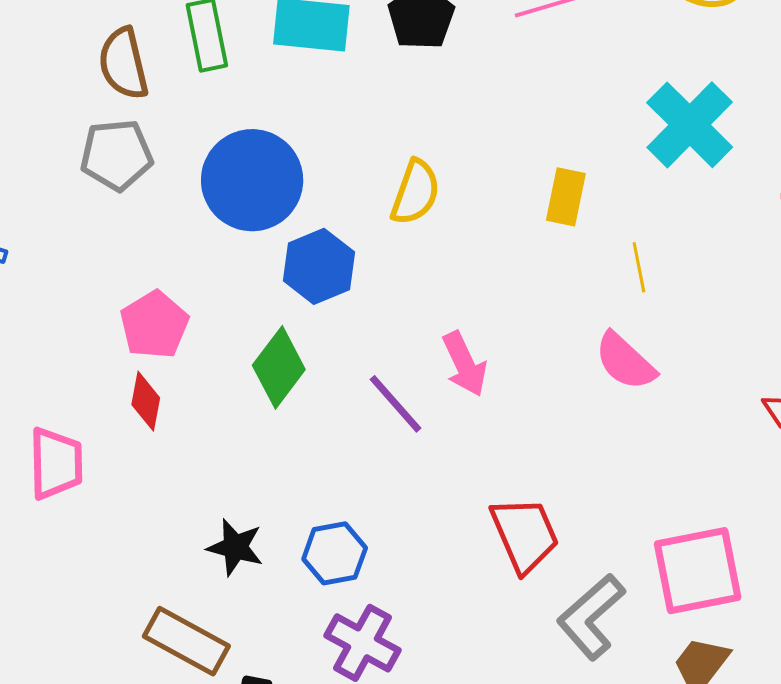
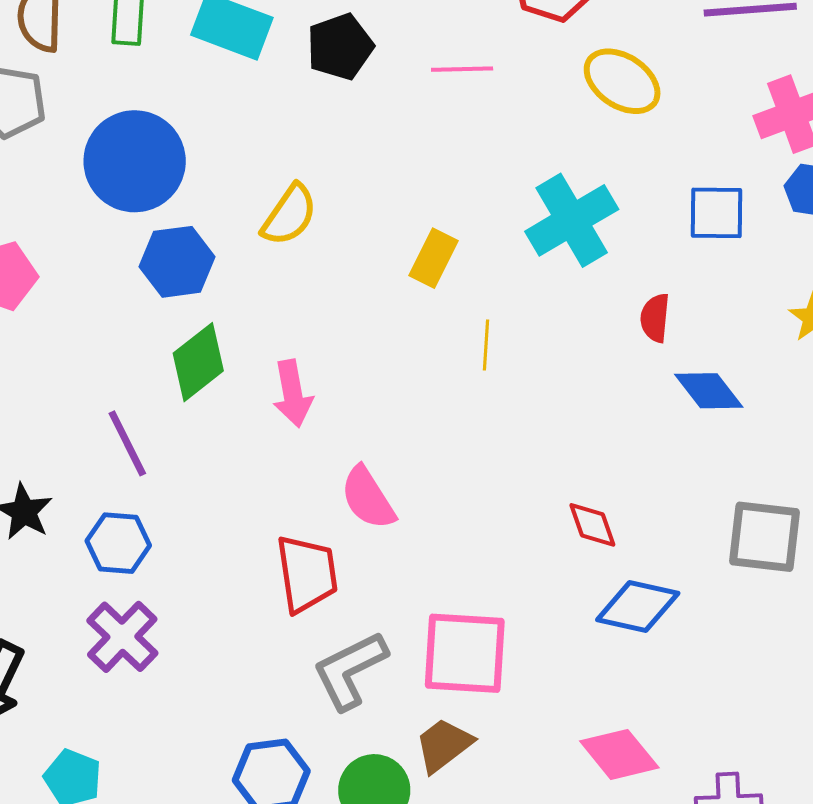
pink semicircle: (625, 361) -> (368, 498), moved
green diamond: (279, 367) -> (198, 362), moved
purple line: (395, 404) -> (127, 443), moved

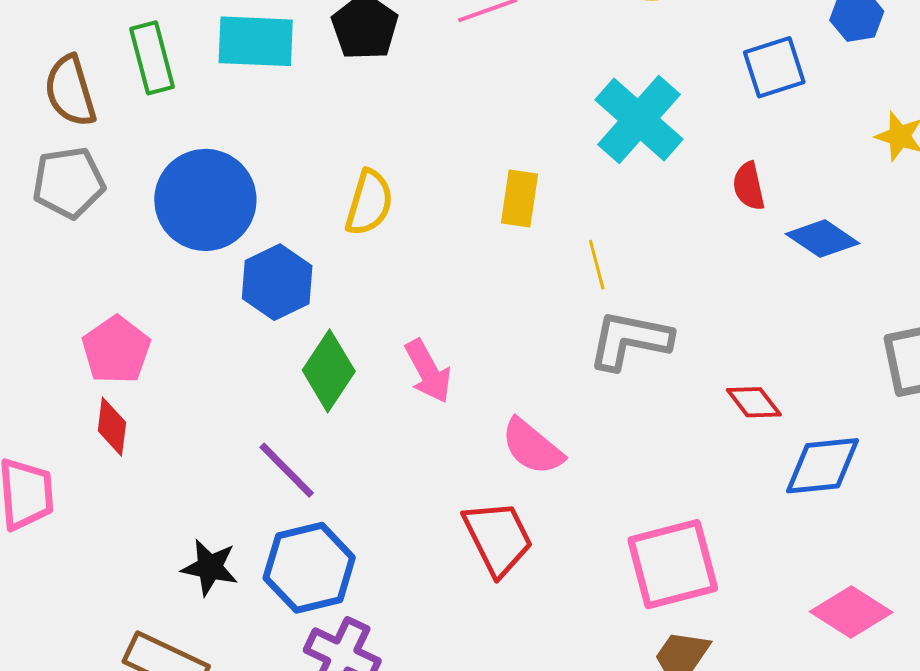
blue hexagon: (118, 543) -> (309, 568), size x1.4
gray L-shape: (350, 670) -> (630, 340), moved, turned 56

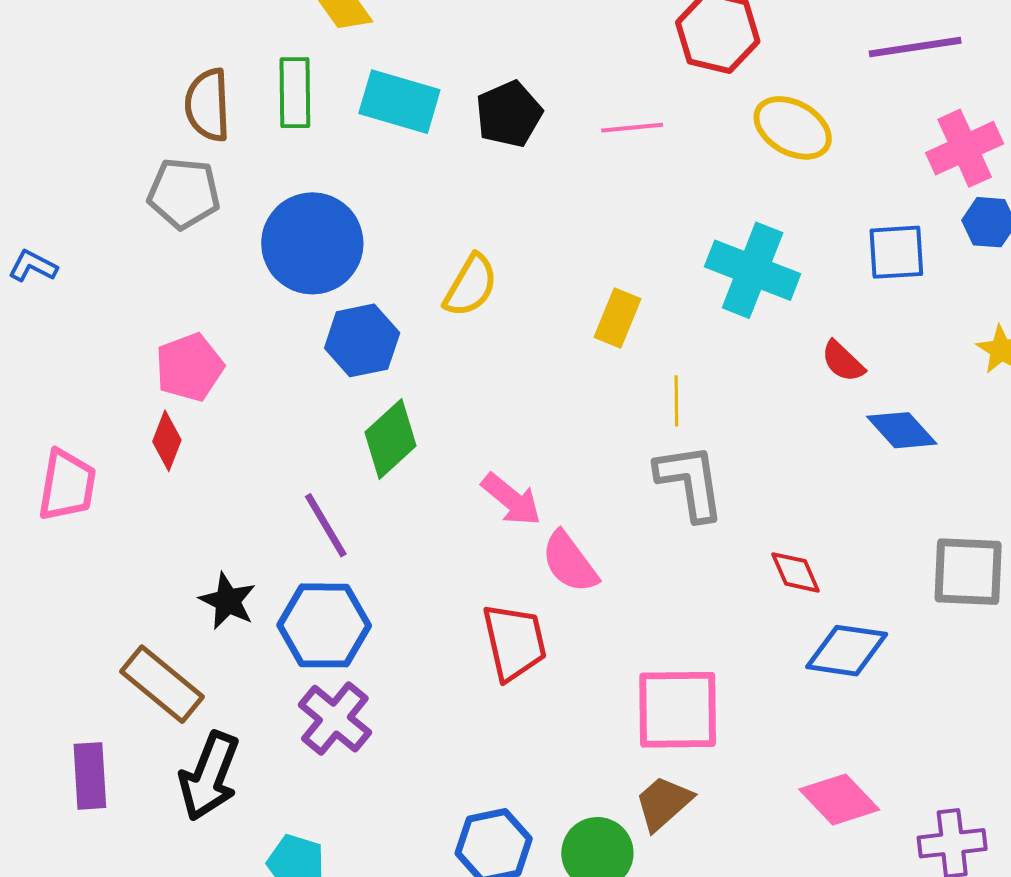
cyan cross: (639, 119) -> (753, 270), turned -34
red semicircle: (749, 186) -> (843, 361), turned -48
gray L-shape: (630, 340) -> (690, 482), turned 56
pink arrow: (428, 371) -> (511, 499), moved, turned -36

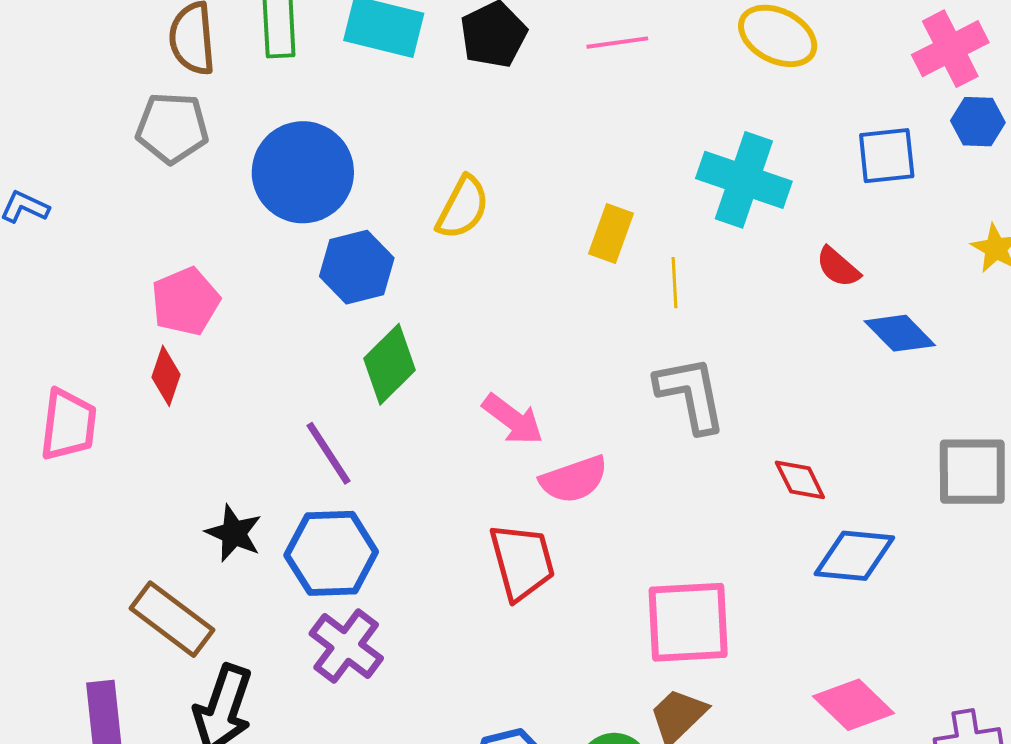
yellow line: (676, 401) -> (674, 283), moved
pink semicircle: (570, 562) -> (574, 479), turned -70

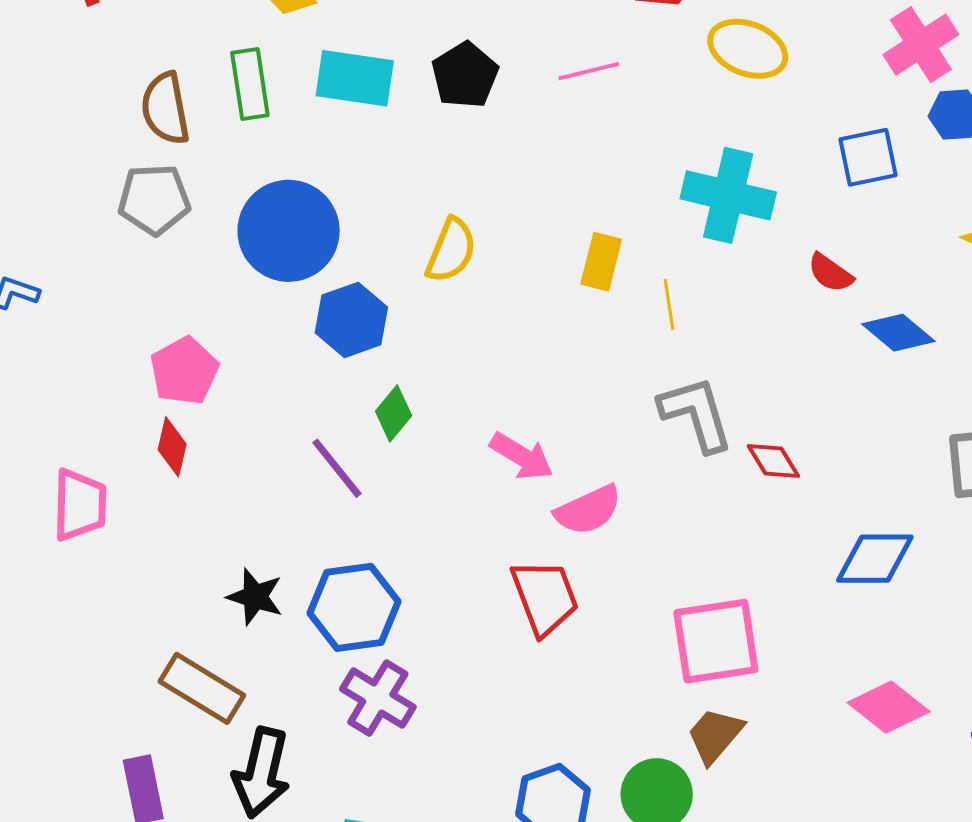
green diamond: (390, 364) -> (394, 413), size x0.7
purple line: (329, 453) -> (337, 468), moved
red diamond: (800, 480) -> (773, 461), moved

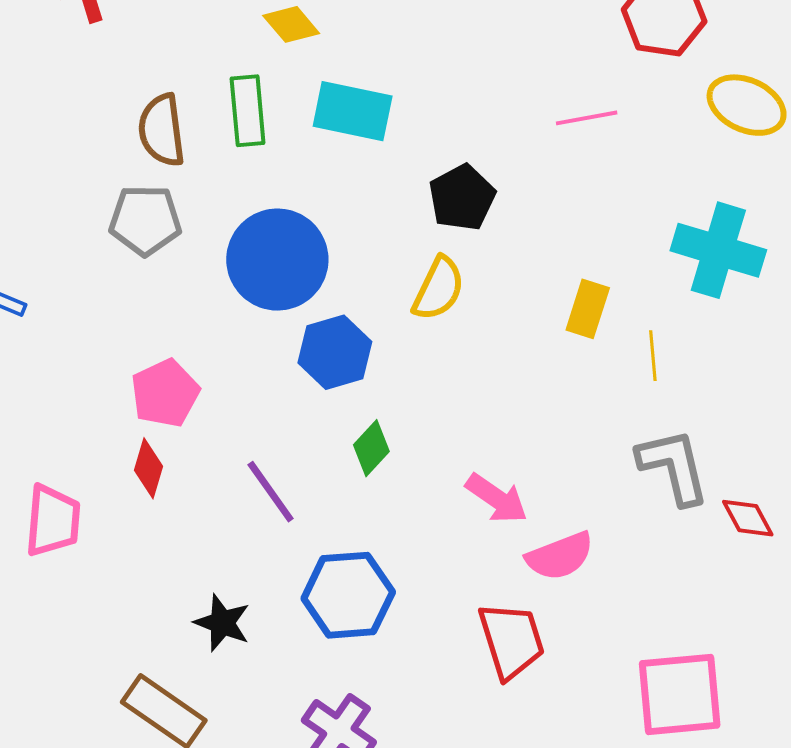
black pentagon: (465, 75) -> (462, 198), moved
purple line: (337, 468) -> (271, 492), moved
blue hexagon: (354, 607) -> (348, 595), moved

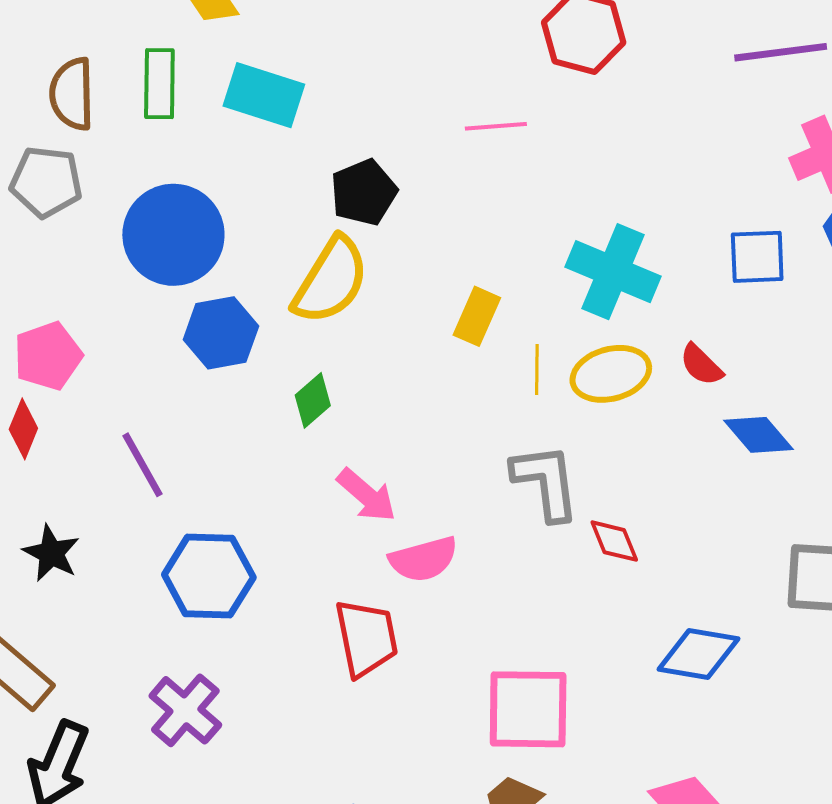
yellow ellipse: (747, 105) -> (611, 374), moved, turned -46
yellow semicircle: (439, 289) -> (331, 281), size x1.4
green diamond: (371, 448) -> (313, 400), moved
black star: (222, 623) -> (51, 553), moved

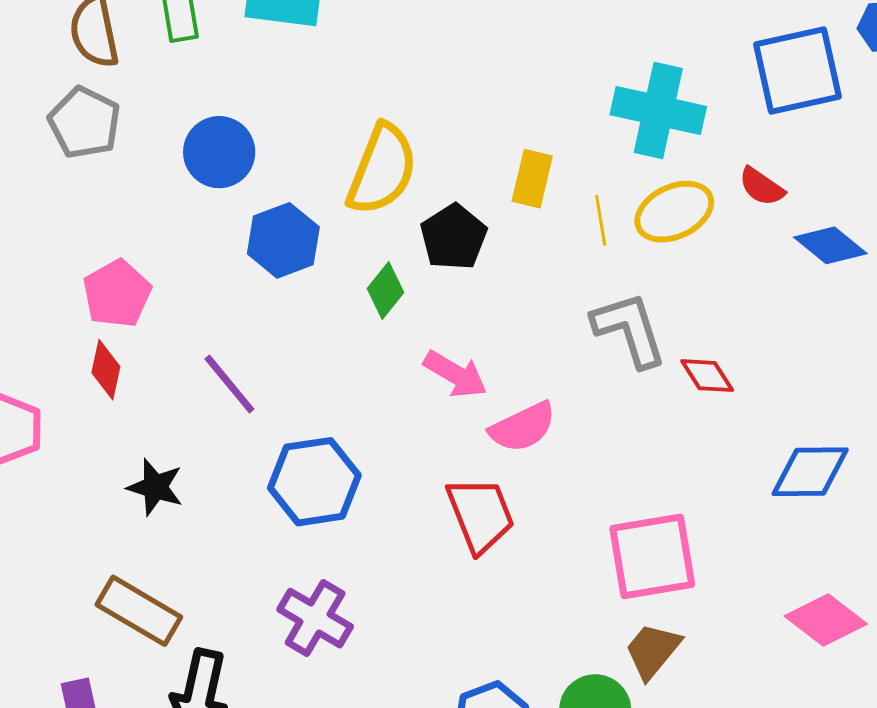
gray pentagon: (46, 182) -> (84, 123), turned 30
black pentagon: (364, 192) -> (454, 237), moved
blue circle: (173, 235) -> (219, 152), size x0.7
blue square: (757, 257) -> (798, 70), size x1.5

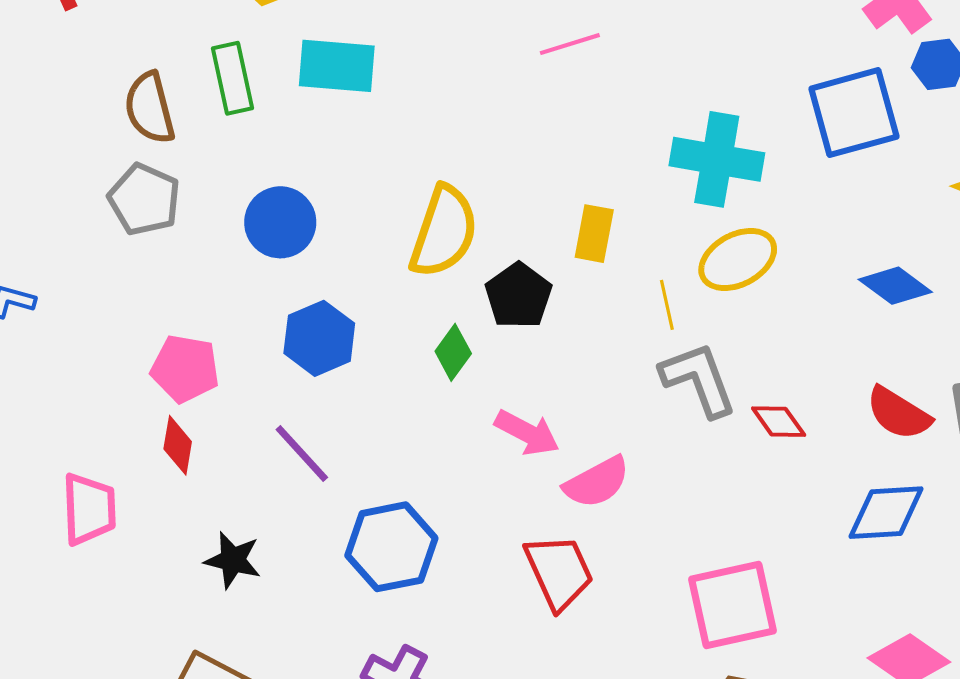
red semicircle: (762, 187) -> (899, 413), moved, size x1.4
yellow line: (601, 220) -> (667, 305), moved
blue hexagon: (283, 240) -> (319, 338), moved
pink pentagon: (117, 294) -> (185, 369), turned -30

